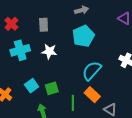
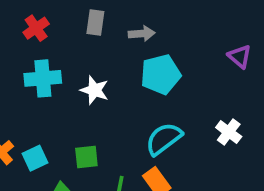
gray arrow: (82, 10) -> (142, 34), moved
gray rectangle: (44, 25) -> (95, 23), moved
cyan square: (32, 86) -> (35, 158), moved

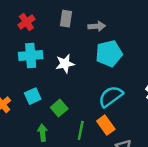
white star: (95, 90) -> (65, 64), turned -30
green square: (86, 157) -> (59, 108), turned -35
cyan square: (35, 158) -> (33, 96), moved

